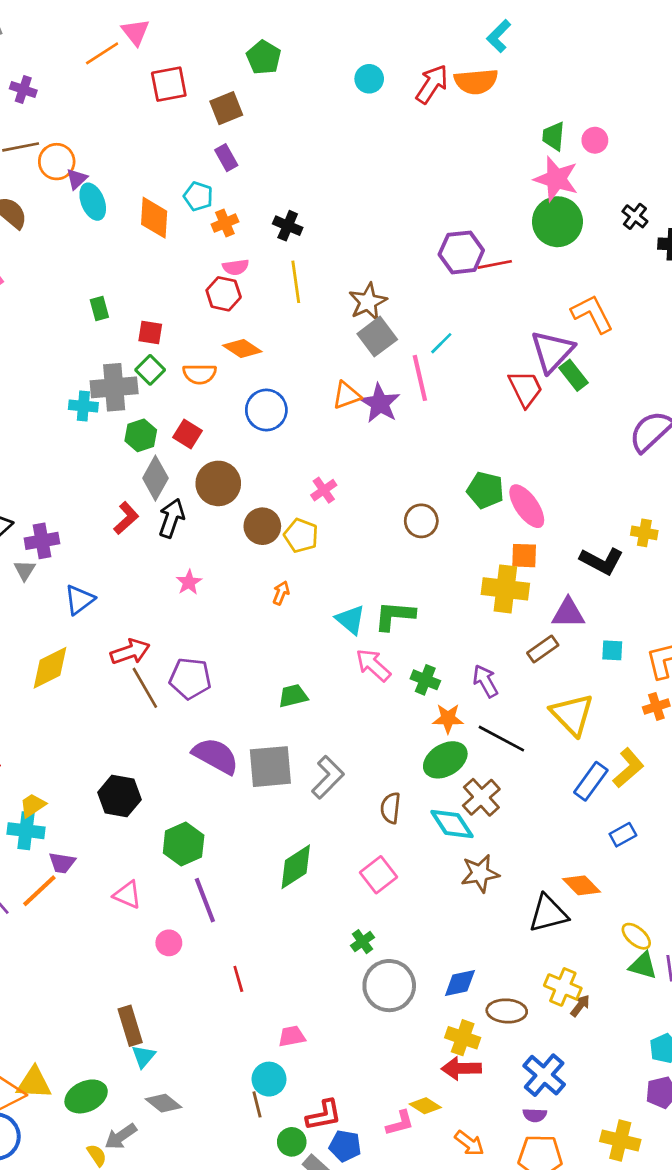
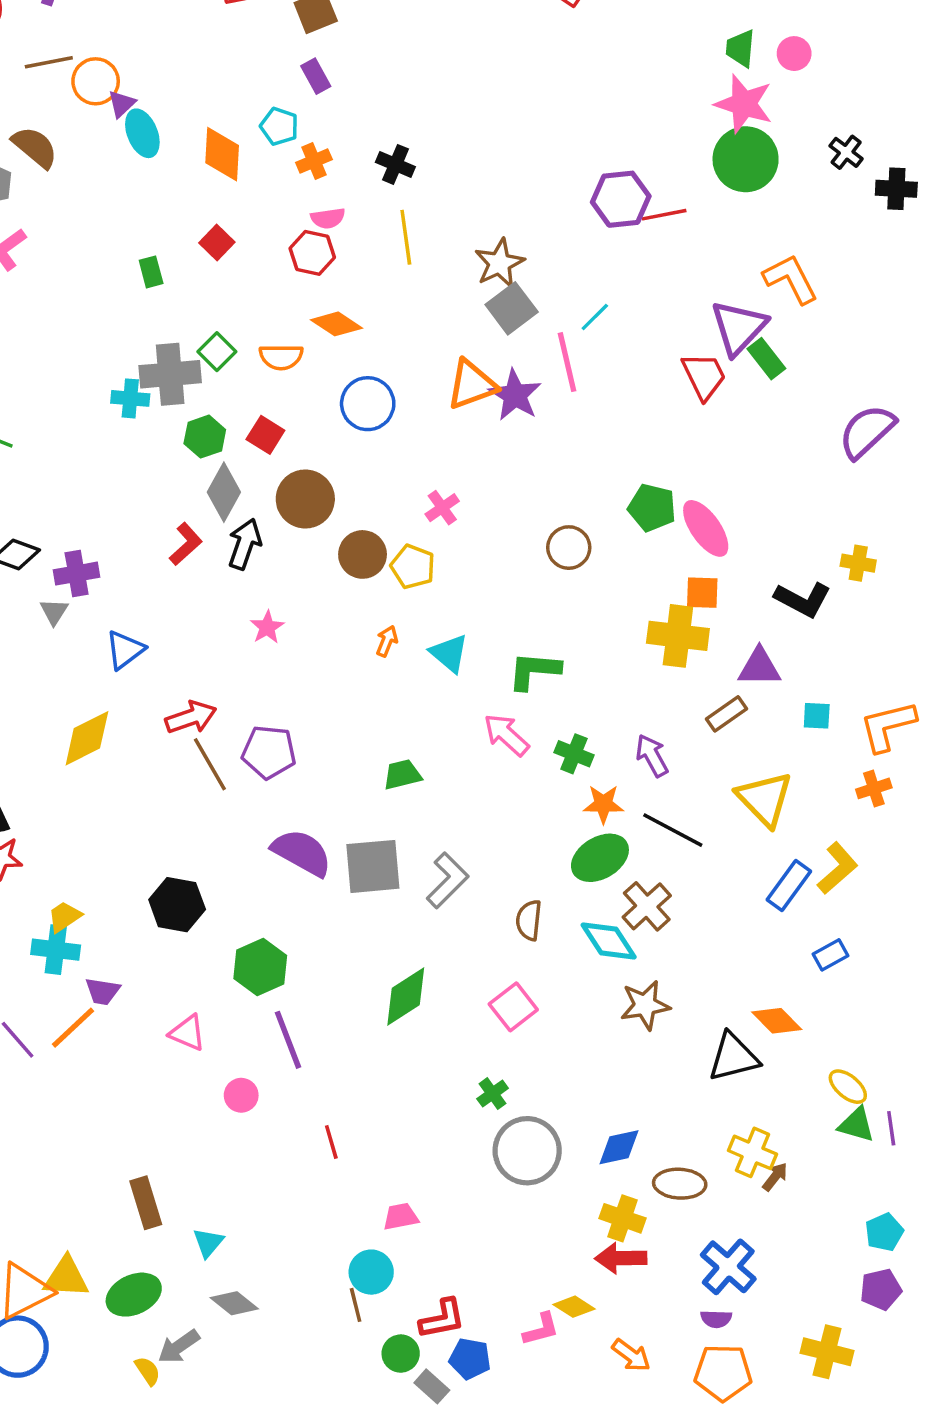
red square: (150, 333) -> (217, 242), moved, turned 35
orange triangle: (346, 395) -> (472, 385), size x1.4
cyan triangle: (350, 620) -> (449, 653), moved
brown rectangle: (130, 1026) -> (146, 1203), moved

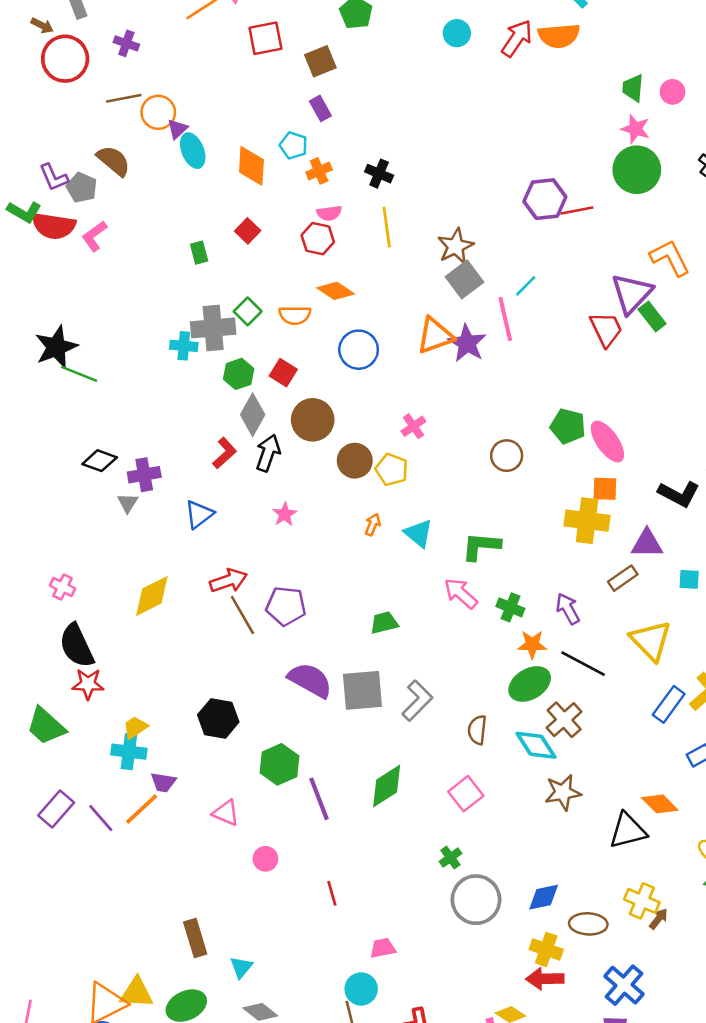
pink star: (744, 104) -> (636, 129), size x0.7
blue triangle: (125, 650) -> (199, 514), moved
purple line: (288, 1040) -> (319, 799), moved

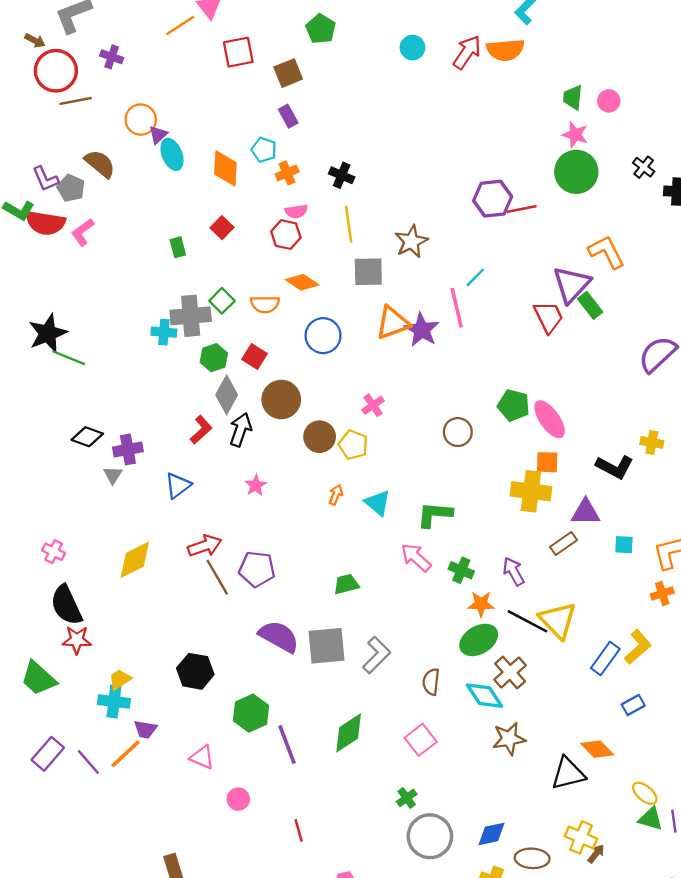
brown line: (124, 98) -> (76, 101), moved
gray square: (465, 279) -> (368, 272), moved, turned 36
yellow triangle: (651, 641) -> (558, 620), moved

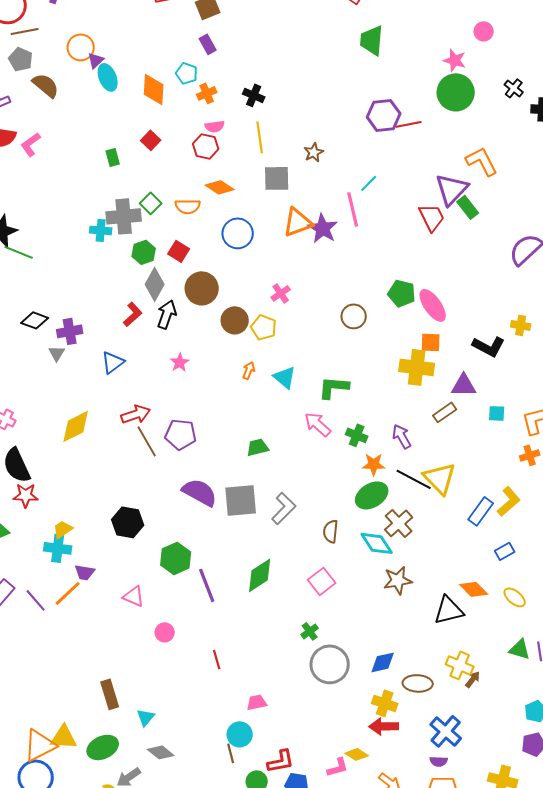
green trapezoid: (573, 97) -> (372, 40), moved, size x1.4
gray pentagon: (71, 188) -> (21, 59), moved
brown star: (411, 242) -> (314, 152), size x0.7
yellow ellipse: (645, 793) -> (515, 597), moved

